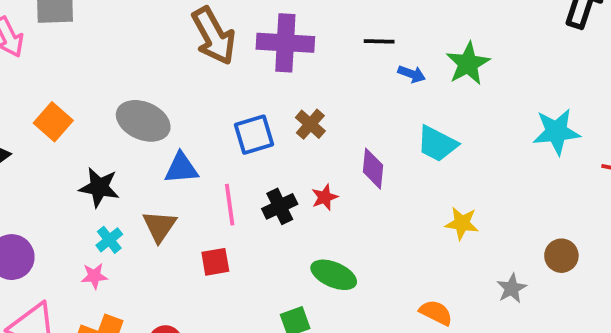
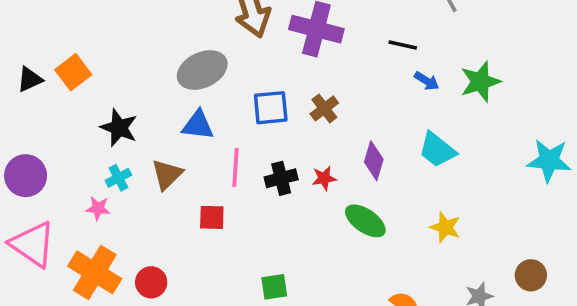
gray ellipse: (143, 121) -> (202, 70), moved, turned -60
orange square: (53, 122) -> (73, 72), moved
green ellipse: (334, 275) -> (365, 221), moved

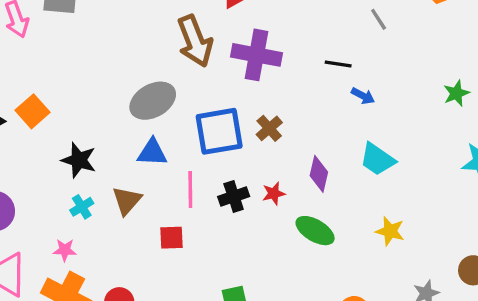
green star: (480, 82) -> (456, 93), moved, size x0.7
blue square: (271, 108) -> (219, 131), size x1.4
pink star: (98, 208) -> (65, 250), moved

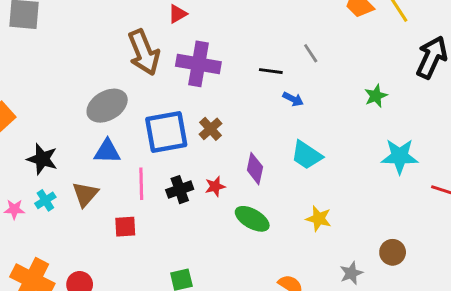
gray line: (379, 19) -> (311, 53), moved
pink star: (65, 250) -> (14, 209), moved

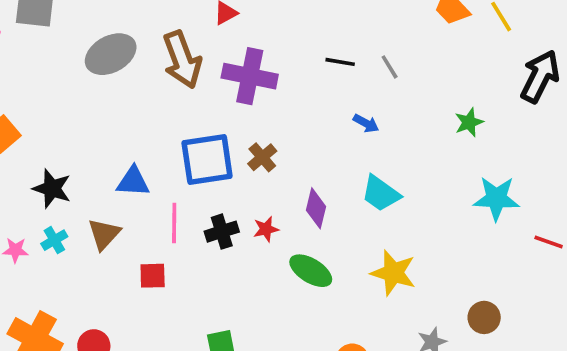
black line: (271, 71) -> (340, 62), moved
gray ellipse: (107, 106) -> (111, 54), moved
yellow star: (319, 219) -> (393, 273), size x1.4

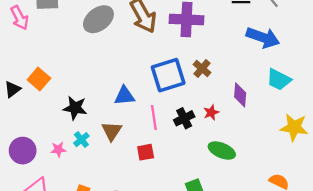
blue arrow: (366, 123) -> (263, 38), size x2.0
green ellipse: (311, 271) -> (222, 151), moved

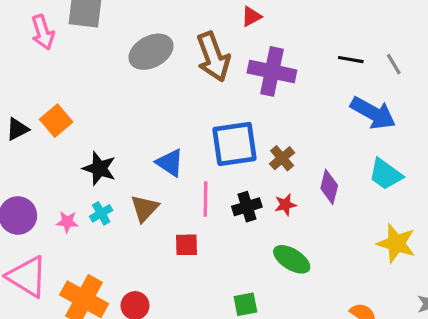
brown cross: (202, 68) -> (282, 158), moved
blue triangle: (124, 96) -> (170, 163), turned 30

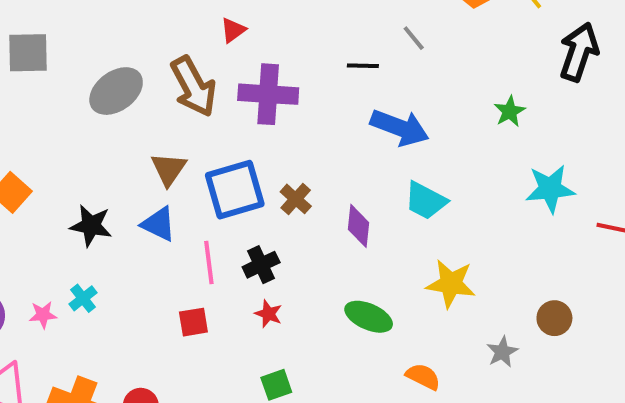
gray line: (394, 64) -> (414, 38), moved
black star: (99, 168) -> (91, 226), moved
red star: (285, 205) -> (268, 314), moved, turned -30
brown triangle: (144, 208) -> (169, 169), moved
green ellipse: (292, 259) -> (369, 317), moved

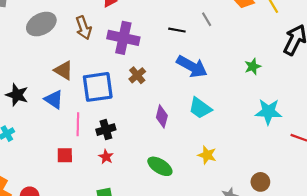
brown arrow: (193, 86) -> (84, 28), size x0.7
brown triangle: (169, 169) -> (64, 70), turned -42
brown cross: (296, 199) -> (137, 75), moved
yellow star: (451, 284) -> (207, 155), size x0.7

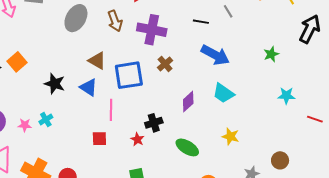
gray ellipse: (41, 24) -> (76, 18), turned -32
cyan star: (268, 112) -> (286, 96), size x0.7
purple diamond: (162, 116) -> (188, 101), turned 35
black cross: (106, 130) -> (154, 123), moved

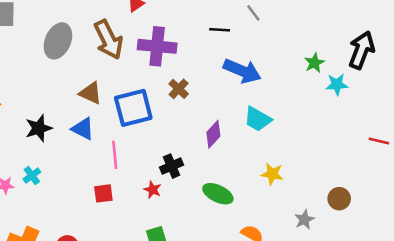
brown arrow: (115, 21) -> (109, 40), size x1.4
black arrow: (310, 29) -> (362, 50), moved
black star: (55, 84) -> (39, 128), turned -30
cyan star: (286, 96) -> (337, 84), moved

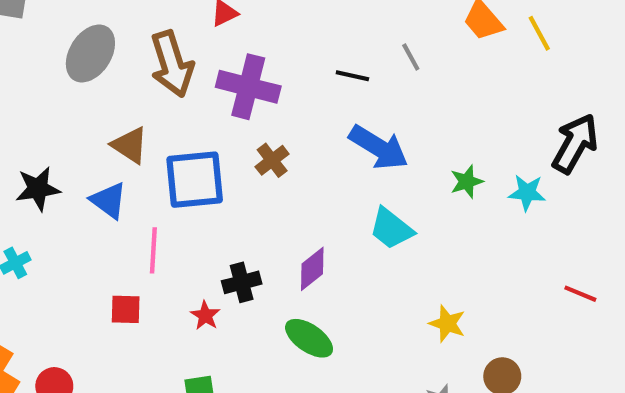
green star: (314, 63) -> (467, 182), moved
purple diamond: (213, 134) -> (312, 269), moved
yellow star: (272, 174) -> (447, 324), moved

